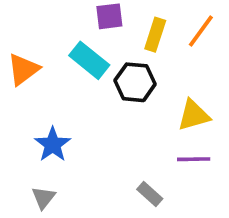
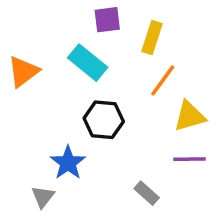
orange line: (201, 31) -> (163, 80), moved
black hexagon: (135, 82) -> (104, 120), moved
blue star: (53, 144) -> (68, 163), moved

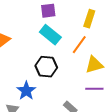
yellow rectangle: (152, 38) -> (89, 19), moved
cyan rectangle: (88, 63) -> (50, 35), moved

